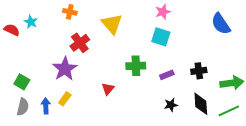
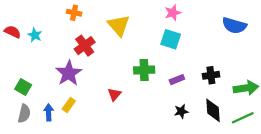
cyan star: (31, 22) -> (35, 35), moved
blue semicircle: (221, 24) -> (234, 25), turned -40

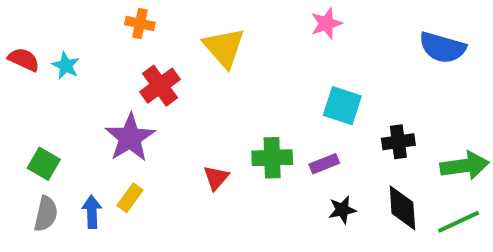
cyan square: (171, 39) -> (342, 106), moved
green cross: (144, 70) -> (272, 158), moved
purple rectangle: (177, 80) -> (324, 164), moved

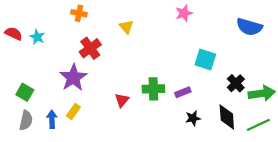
yellow triangle: (224, 48) -> (126, 27), size x0.6
cyan square: (342, 106) -> (205, 60), moved
black cross: (398, 142) -> (236, 83), moved, turned -36

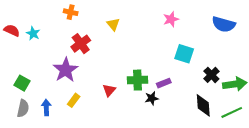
pink star: (184, 13) -> (171, 19), moved
yellow rectangle: (73, 111) -> (74, 100), moved
black star: (193, 118) -> (152, 98), moved

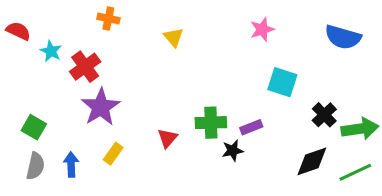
red semicircle: (12, 30) -> (18, 31), moved
red cross: (81, 44) -> (85, 67), moved
black diamond: (203, 105) -> (312, 161), turned 75

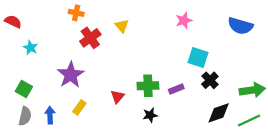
cyan star: (51, 51) -> (30, 48), moved
red cross: (85, 67) -> (90, 38), moved
black cross: (324, 115) -> (210, 80), moved
black star: (233, 151) -> (150, 115), moved

